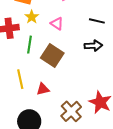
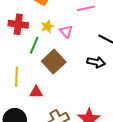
yellow star: (32, 17) -> (47, 26), moved

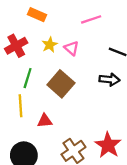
red cross: (18, 24) -> (16, 46), turned -30
green line: (34, 45) -> (28, 78), moved

